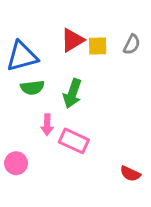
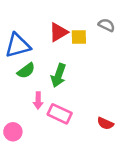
gray semicircle: (132, 45) -> (106, 25), moved, turned -91
green semicircle: (32, 88) -> (26, 71), turned -30
red semicircle: (130, 174) -> (105, 123), moved

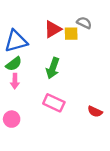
gray semicircle: (106, 25) -> (84, 23), moved
green semicircle: (26, 71) -> (14, 64), moved
pink arrow: (38, 101) -> (15, 81), moved

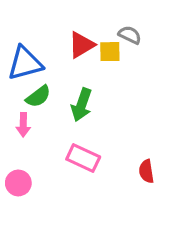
green semicircle: (14, 64) -> (38, 96), moved
red semicircle: (95, 111) -> (146, 171), turned 56

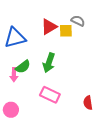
green semicircle: (38, 96) -> (23, 67), moved

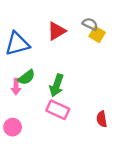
yellow square: (66, 31) -> (97, 34), moved, turned 32
green arrow: (49, 63) -> (57, 85), moved

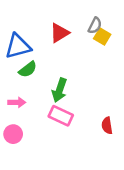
gray semicircle: (90, 24) -> (95, 26), turned 91
green semicircle: (26, 77) -> (28, 69), moved
pink arrow: (16, 87) -> (17, 102), moved, turned -91

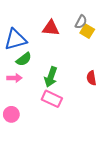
red triangle: (59, 33) -> (51, 28), turned 36
pink arrow: (17, 102) -> (14, 78), moved
red semicircle: (107, 126) -> (91, 78), moved

